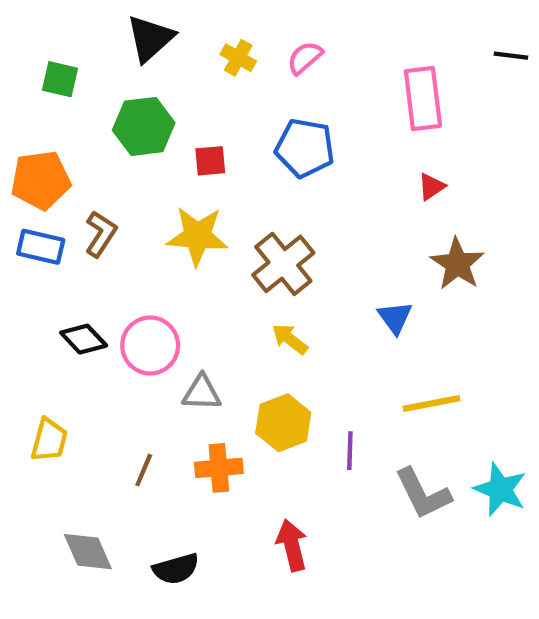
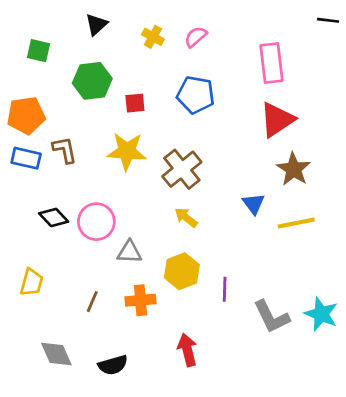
black triangle: (150, 38) -> (96, 24), size x0.7
black line: (511, 56) -> (328, 20), moved
red triangle: (431, 187) -> (277, 120), size x2.0
brown L-shape: (101, 234) -> (65, 150), turned -44
yellow line: (431, 403) -> (296, 223), moved

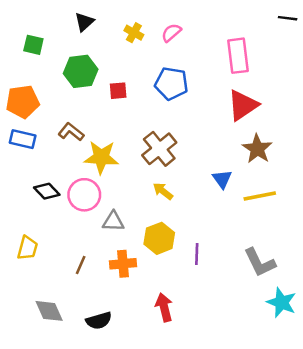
brown L-shape: (65, 150) -> (71, 132), moved, turned -40
yellow star: (127, 151) -> (101, 157), moved
cyan star: (321, 314) -> (281, 302), moved
gray L-shape: (272, 317) -> (260, 263), moved

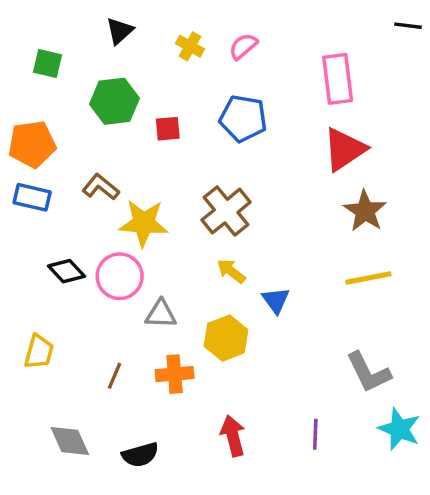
blue triangle: (222, 179) -> (276, 300), moved
purple line: (197, 254) -> (315, 434), moved

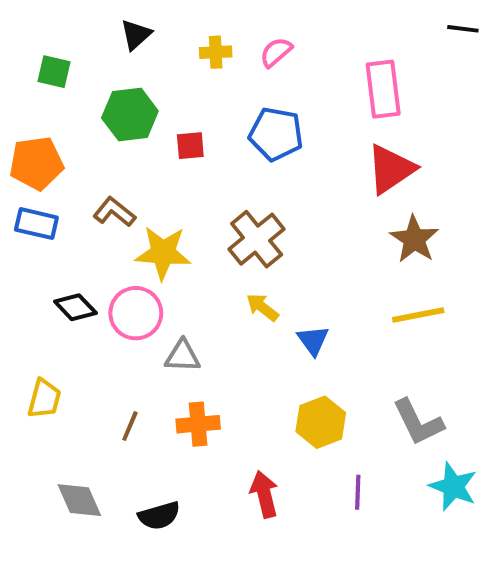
yellow cross: (190, 46) -> (216, 52), turned -32
yellow hexagon: (226, 338) -> (321, 422), moved

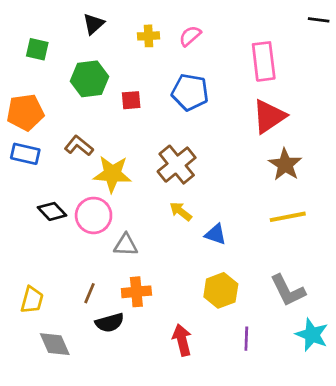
blue triangle: (313, 340) -> (215, 234), turned -35
yellow trapezoid: (44, 399) -> (32, 300), moved
black semicircle: (159, 516) -> (110, 323), moved

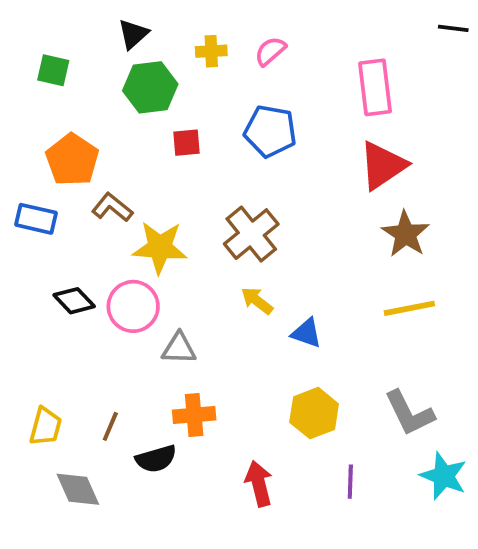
green hexagon: (90, 79) -> (150, 87), moved
orange pentagon: (25, 112) -> (72, 160), moved, turned -30
brown line: (90, 293) -> (110, 426), moved

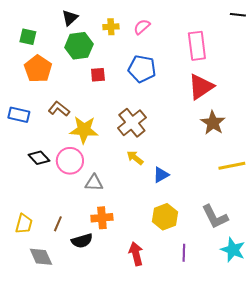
orange pentagon: (72, 160) -> (38, 69), moved
yellow line: (409, 308) -> (232, 166), moved
blue triangle: (306, 333) -> (161, 175), turned -48

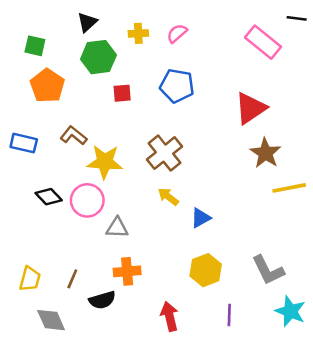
pink rectangle: (197, 46) -> (263, 42), moved, turned -44
yellow line: (232, 166) -> (289, 188), moved

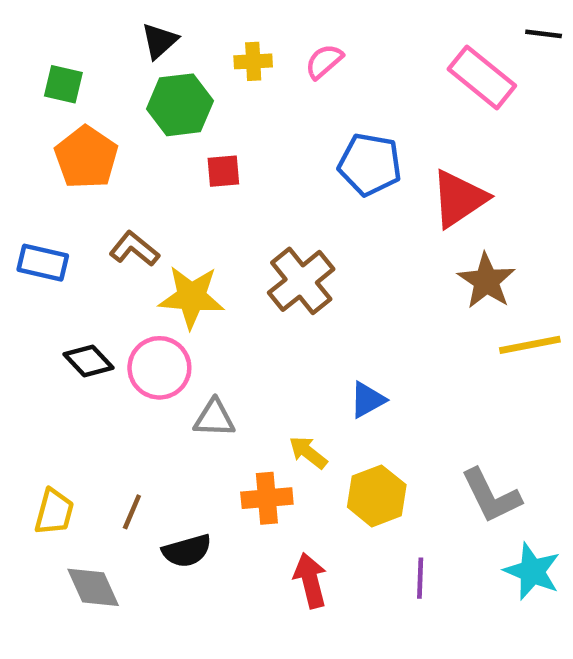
blue pentagon: (177, 86) -> (370, 164), moved
yellow arrow: (168, 197) -> (308, 452), moved
orange cross: (127, 271) -> (267, 498), moved

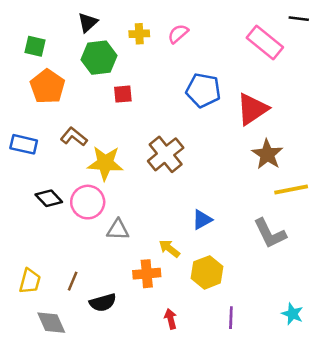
gray L-shape: (491, 496) -> (270, 233), moved
cyan star: (532, 571) -> (292, 314), size x0.7
red arrow: (310, 580) -> (171, 319), size x0.7

